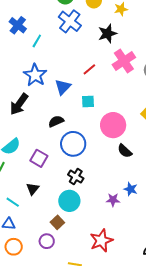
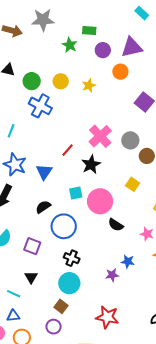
black star: (107, 34) -> (91, 164), moved
cyan square: (88, 102) -> (76, 193), moved
red star: (101, 241) -> (107, 317), turned -30

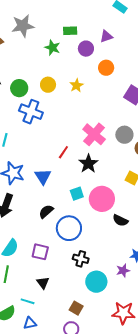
purple triangle: (132, 47) -> (106, 36), moved, size x0.6
cyan circle: (69, 283) -> (96, 282), moved

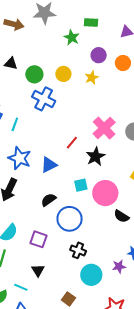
purple circle: (86, 49) -> (99, 55), moved
blue triangle: (43, 177) -> (49, 165), turned 30

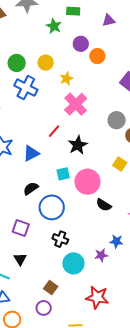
orange circle: (123, 63) -> (97, 56), moved
yellow star: (92, 78) -> (66, 79), moved
pink cross: (104, 128) -> (76, 104), moved

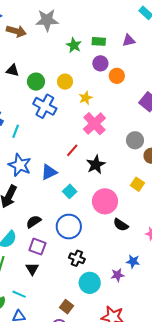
green rectangle: (73, 11) -> (99, 41), moved
cyan square: (63, 174) -> (70, 191), moved, turned -32
black semicircle: (31, 188) -> (34, 222), moved
black triangle: (20, 259) -> (32, 269), moved

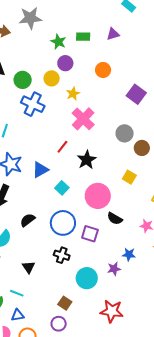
purple circle: (100, 63) -> (65, 63), moved
purple square: (37, 247) -> (90, 234), moved
black cross: (77, 258) -> (62, 255), moved

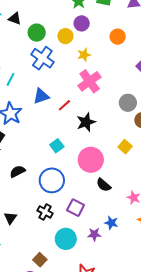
blue triangle: (40, 170) -> (41, 96), moved
purple square: (90, 234) -> (76, 208), moved

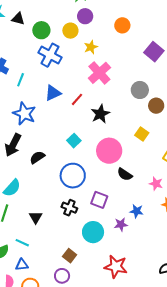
black semicircle: (17, 171) -> (37, 157), moved

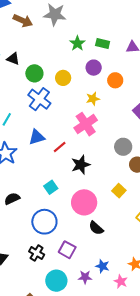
purple circle: (85, 16) -> (94, 68), moved
yellow star: (91, 47) -> (93, 99), moved
pink star: (156, 184) -> (121, 281), moved

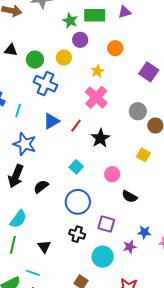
green rectangle: (103, 43) -> (95, 15), size x1.5
purple circle: (94, 68) -> (80, 40), moved
pink circle: (84, 202) -> (112, 174), size x0.6

